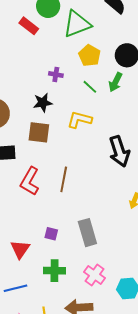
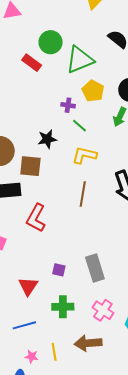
purple cross: (56, 74) -> (68, 105), moved
green line: (90, 87) -> (80, 126), moved
brown square: (39, 132) -> (30, 166), moved
brown line: (64, 179) -> (83, 194), moved

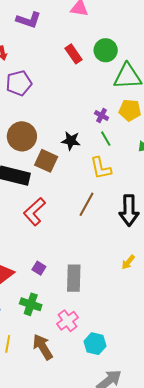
red rectangle: (32, 63) -> (74, 54), moved
yellow pentagon: (93, 91) -> (130, 110), turned 30
yellow L-shape: (84, 155) -> (101, 168), turned -135
brown arrow: (88, 343) -> (43, 347), turned 44

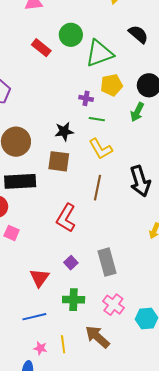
green line: (106, 139) -> (97, 119), turned -35
brown square: (46, 161) -> (59, 161), moved
red L-shape: (34, 212) -> (66, 218), moved
purple square: (39, 268) -> (71, 263), turned 32

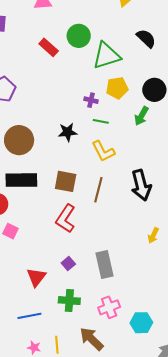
brown square: (59, 161) -> (66, 181), moved
pink cross: (113, 305) -> (109, 307), turned 30

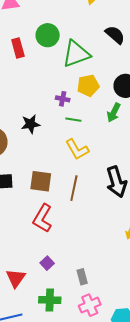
red rectangle: (49, 47) -> (18, 48), turned 36
black star: (68, 132) -> (31, 124), moved
gray rectangle: (105, 265) -> (82, 277), moved, size x0.6

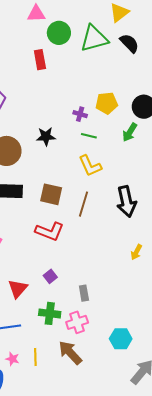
green circle: (48, 35) -> (59, 33), moved
black semicircle: (115, 35) -> (129, 43), moved
green triangle: (76, 54) -> (94, 39), moved
red L-shape: (42, 218) -> (50, 231), turned -104
pink cross: (90, 305) -> (77, 322), moved

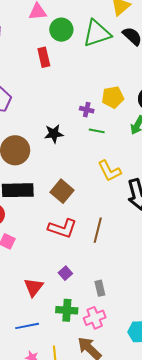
yellow L-shape: (90, 166) -> (109, 171), moved
brown square: (51, 194) -> (62, 191), turned 30
brown line: (84, 204) -> (98, 230), moved

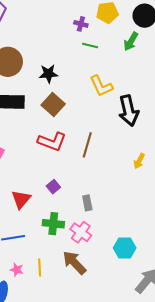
black star: (54, 134) -> (48, 74), moved
pink cross: (95, 318) -> (81, 232), turned -35

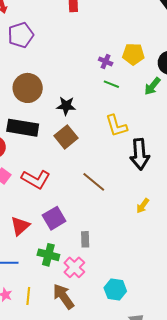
red L-shape: (52, 142) -> (36, 179), moved
brown line: (87, 145) -> (94, 182), turned -75
purple square: (53, 187) -> (54, 218), size x1.6

